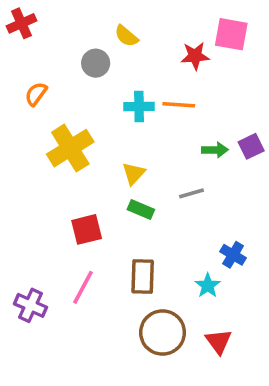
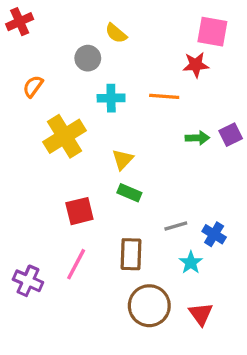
red star: (195, 56) -> (196, 65), moved
cyan cross: (139, 107) -> (111, 98), moved
gray line: (191, 193) -> (176, 226), moved

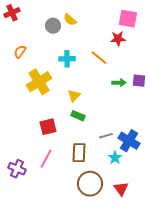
gray circle: (88, 58) -> (53, 26), moved
orange line: (164, 96) -> (99, 58), turned 36
purple square: (231, 135) -> (139, 81), turned 32
blue cross: (214, 234) -> (129, 141), size x1.5

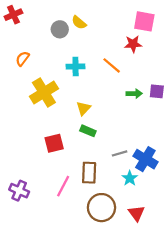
pink line: (46, 159) -> (63, 186), moved

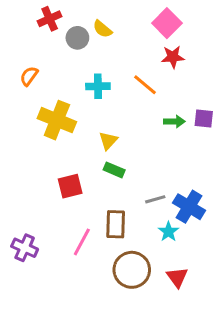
red cross: (13, 15) -> (50, 19), moved
pink square: (144, 21) -> (167, 23), moved, turned 35
yellow cross: (44, 92) -> (57, 120), turned -36

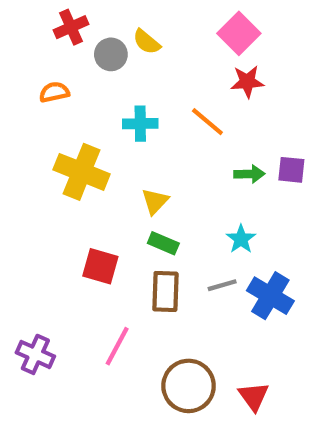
orange semicircle: (29, 76) -> (54, 92), moved, turned 42
red square: (70, 186) -> (100, 266), turned 30
brown rectangle: (116, 224) -> (165, 292), moved
cyan star: (168, 232) -> (241, 239), moved

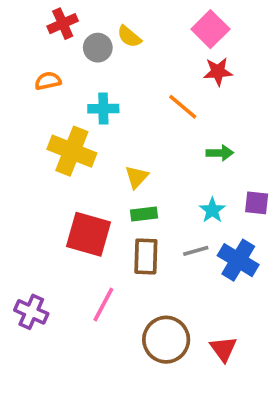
cyan cross: (140, 124) -> (103, 109), moved
purple square: (291, 170) -> (257, 203), moved
green rectangle: (163, 243) -> (144, 214), turned -30
red square: (100, 266) -> (89, 234), size x1.4

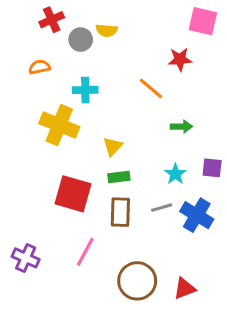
pink square: (210, 29) -> (203, 21), moved, turned -32
yellow semicircle: (129, 37) -> (107, 30), turned -35
red triangle: (223, 349) -> (185, 289), turned 45

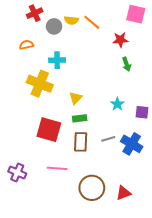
orange line: (151, 88) -> (92, 22), moved
green arrow: (181, 127) -> (127, 64), moved, turned 72
cyan star: (175, 174) -> (117, 104), moved
pink line: (85, 252) -> (57, 168), turned 66

